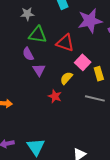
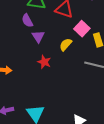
red star: (55, 96) -> (44, 62), moved

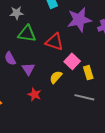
purple semicircle: (27, 21) -> (10, 59), moved

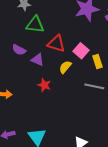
red triangle: (54, 42) -> (56, 44), moved
purple semicircle: (10, 59) -> (19, 50), turned -32
purple triangle: (28, 69) -> (38, 60), turned -32

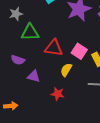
purple triangle: (38, 60) -> (34, 76), moved
red star: (44, 85) -> (58, 94), moved

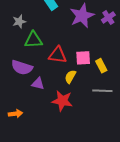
pink square: (79, 51) -> (83, 58), turned -35
purple semicircle: (18, 60) -> (22, 68), size x1.5
red star: (58, 94) -> (62, 101), size x1.5

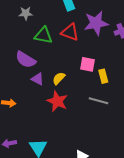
gray star: (19, 22) -> (26, 13), moved
red triangle: (58, 55) -> (70, 32), moved
yellow semicircle: (70, 77) -> (59, 78), moved

